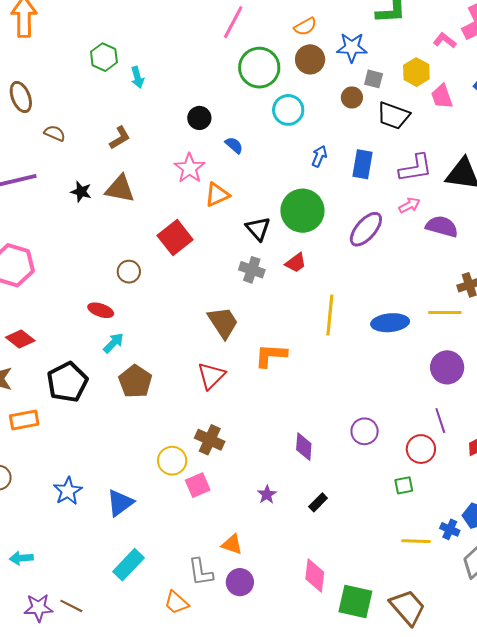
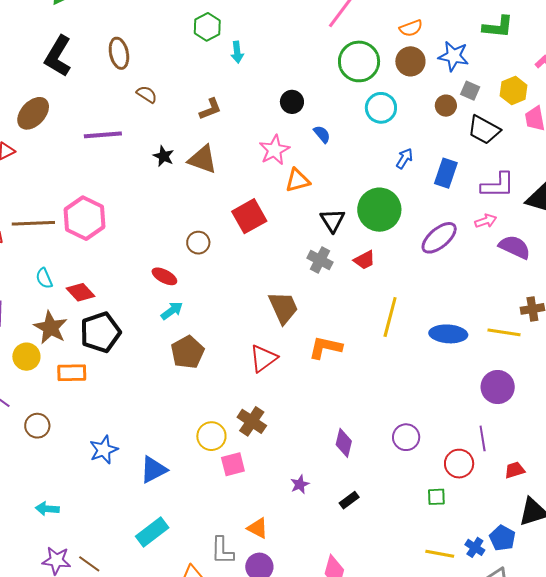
black pentagon: (67, 382) -> (100, 332), moved

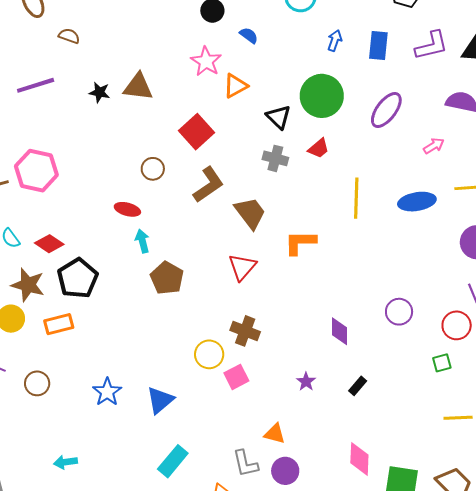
brown L-shape: (210, 109) -> (208, 185), moved, size x1.5
pink arrow: (486, 221) -> (434, 146), moved
cyan arrow: (172, 311) -> (142, 241), turned -55

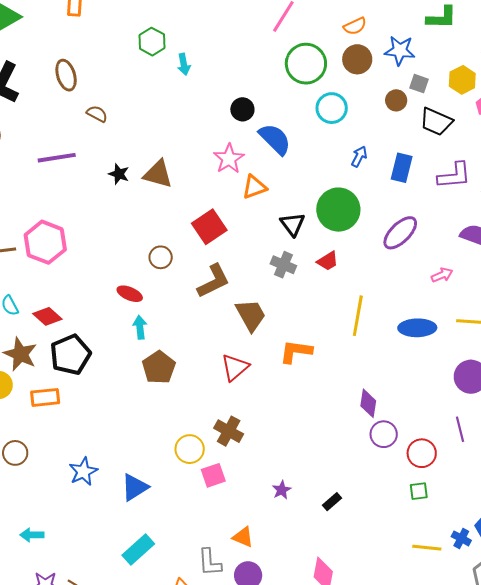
blue semicircle: (249, 35) -> (275, 139), size x1.8
red circle: (457, 325) -> (422, 453), moved
purple diamond: (340, 331) -> (368, 403), moved

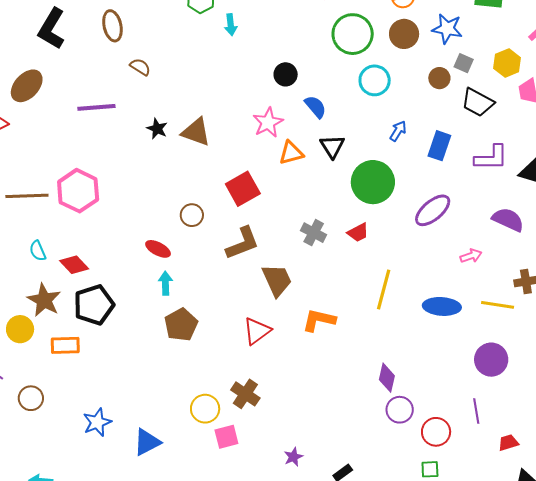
blue semicircle: (275, 139) -> (315, 107), size x0.7
black triangle: (293, 224) -> (332, 146), moved

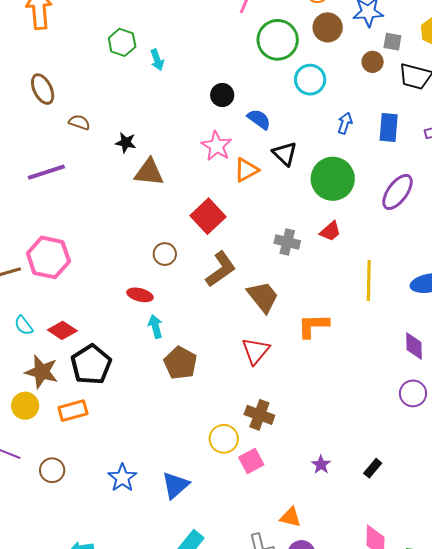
black star: (157, 129) -> (126, 143), moved
purple diamond: (387, 378) -> (414, 346), moved

